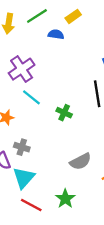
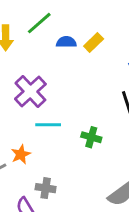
yellow rectangle: (73, 16) -> (94, 42), moved
cyan line: (31, 97) -> (48, 125), turned -30

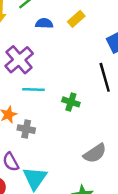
blue semicircle: (66, 42) -> (44, 23), moved
gray cross: (46, 188) -> (26, 129), moved

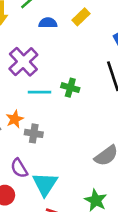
green cross: (71, 102) -> (70, 88), moved

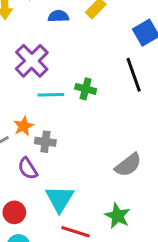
purple semicircle: (19, 168) -> (28, 169), moved

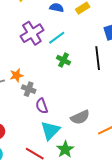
cyan line: (51, 95) -> (57, 38), moved, turned -48
purple semicircle: (28, 169) -> (42, 106), moved
cyan triangle: (60, 199) -> (50, 130), moved

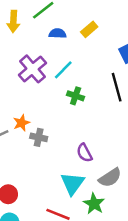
purple semicircle: (42, 106) -> (84, 153), moved
gray semicircle: (80, 117) -> (110, 178), moved

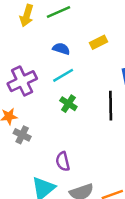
blue semicircle: (58, 33) -> (61, 49), moved
purple cross: (32, 69) -> (22, 81), moved

